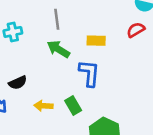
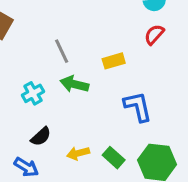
cyan cross: (13, 32) -> (33, 93), moved
blue L-shape: (89, 73) -> (138, 107), moved
green rectangle: (73, 105) -> (114, 158), moved

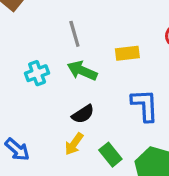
black semicircle: (41, 137) -> (83, 114), moved
yellow arrow: (78, 153) -> (74, 144), turned -50

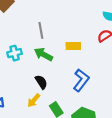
blue L-shape: (145, 105) -> (81, 80), turned 35
black semicircle: (83, 114) -> (41, 82), turned -96

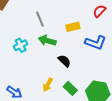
blue L-shape: (81, 80) -> (96, 43), moved, turned 85
black semicircle: (41, 82) -> (64, 61), moved

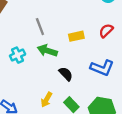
red semicircle: (99, 11) -> (106, 31), moved
blue L-shape: (96, 43) -> (102, 68), moved

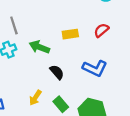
gray line: (40, 27) -> (14, 25), moved

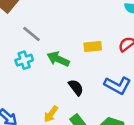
gray line: (14, 25) -> (32, 34), turned -36

